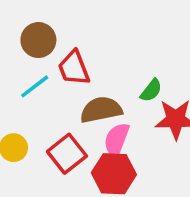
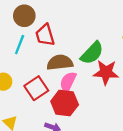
cyan line: (35, 86) -> (20, 45), turned -36
green semicircle: (151, 90) -> (92, 53), size x1.6

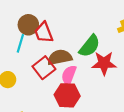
brown circle: (24, 16) -> (28, 25), moved
red square: (36, 88) -> (44, 68), moved

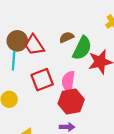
brown semicircle: (60, 57) -> (67, 37), moved, size x0.6
red square: (44, 68) -> (42, 80), turned 30

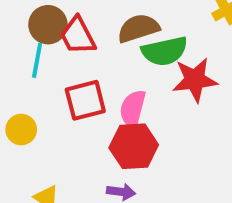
brown semicircle: (67, 37) -> (138, 28), size x1.5
green semicircle: (82, 48) -> (165, 51), turned 45

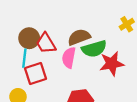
red square: (85, 100) -> (35, 73), moved
pink semicircle: (133, 109) -> (69, 58), moved

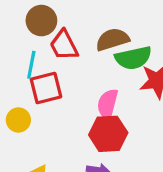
brown circle: (29, 38) -> (41, 21), moved
pink semicircle: (69, 58) -> (108, 104), moved

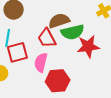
red trapezoid: (64, 45) -> (47, 38), moved
pink semicircle: (108, 104) -> (41, 62), moved

